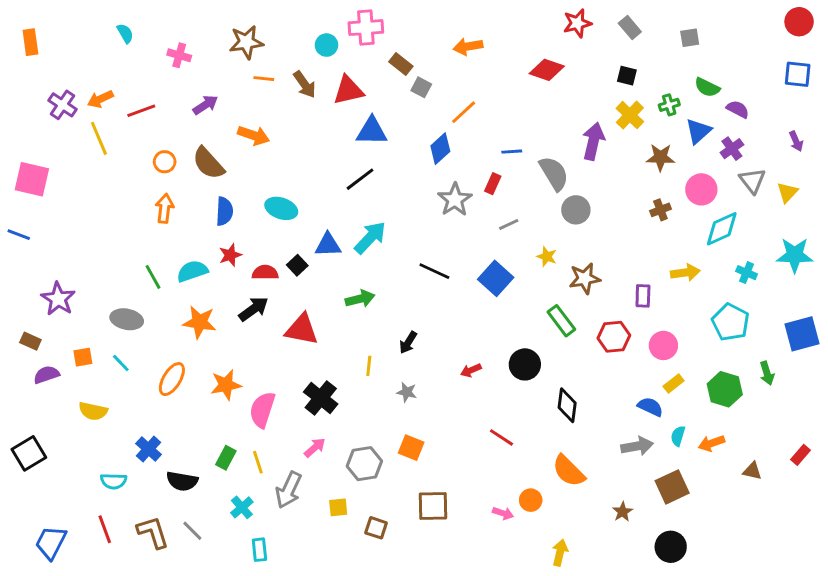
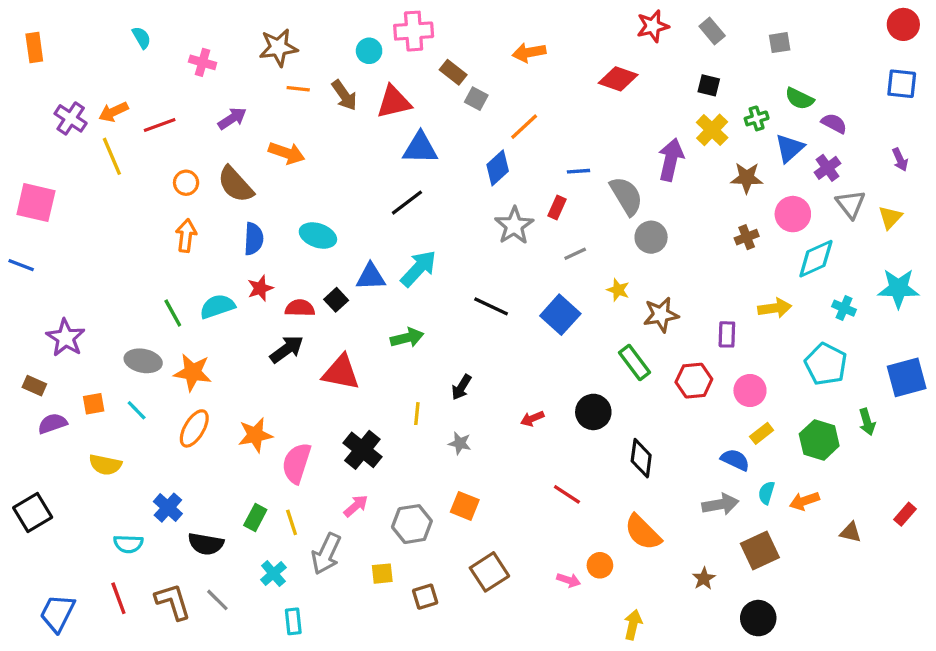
orange star: (200, 322) -> (193, 372), moved
brown square: (433, 506) -> (489, 572), turned -32
brown square: (376, 528) -> (425, 597), turned -35

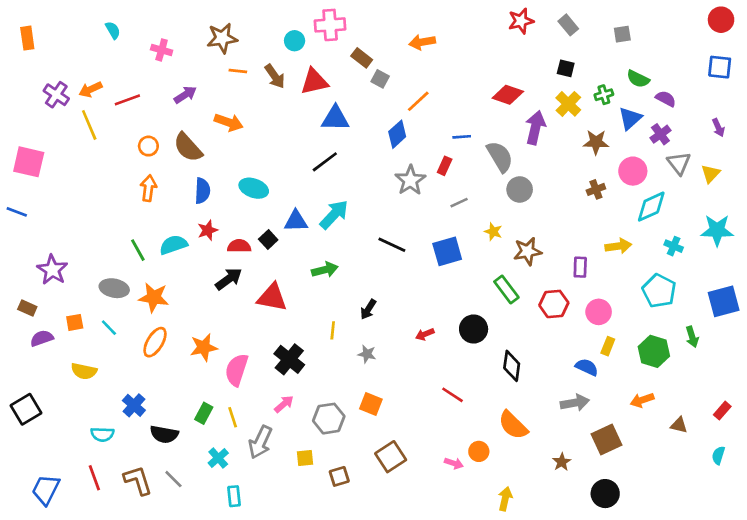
red diamond: (618, 79) -> (508, 95), moved
blue square: (560, 315) -> (447, 251), turned 32
yellow rectangle: (762, 433) -> (608, 346), turned -30
cyan semicircle: (766, 493) -> (718, 455), moved

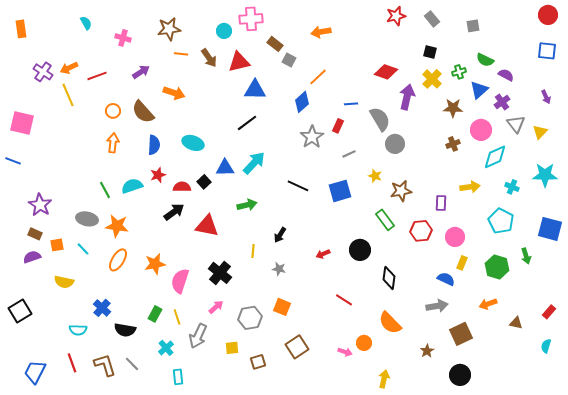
blue square: (724, 301) -> (550, 229), turned 30
brown rectangle: (27, 308) -> (35, 234), moved

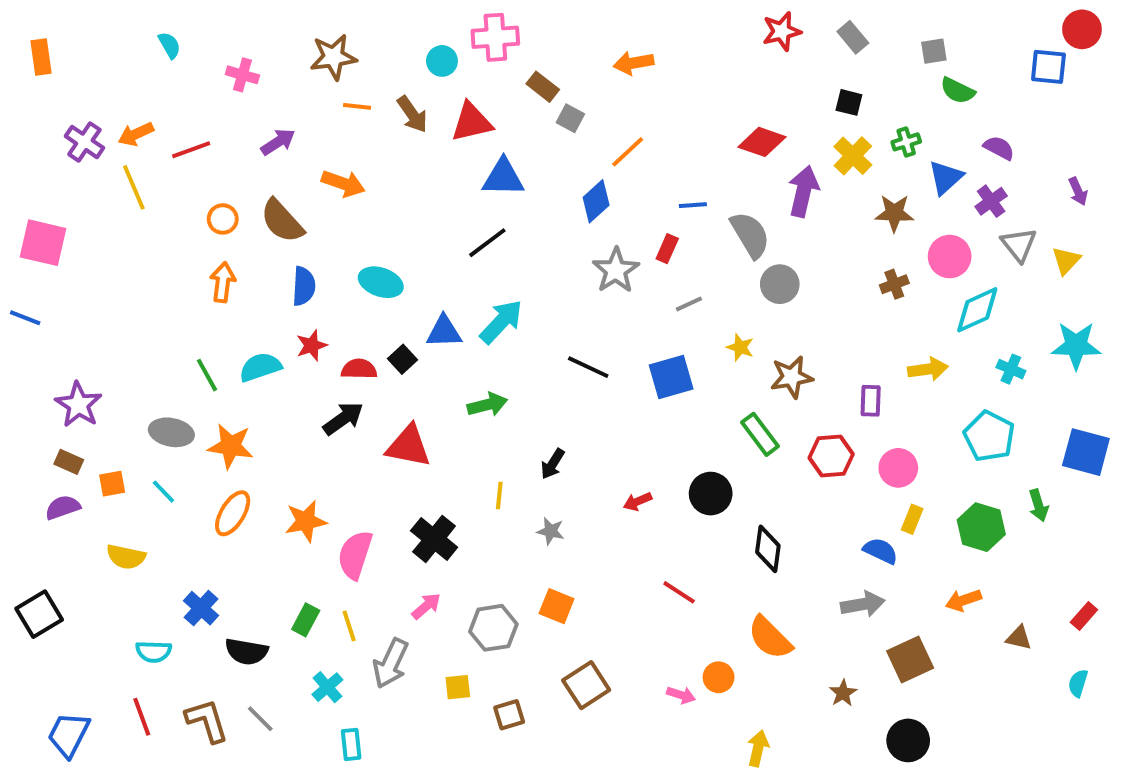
blue square: (547, 51) -> (1048, 67), moved
green semicircle: (485, 60) -> (958, 91), moved

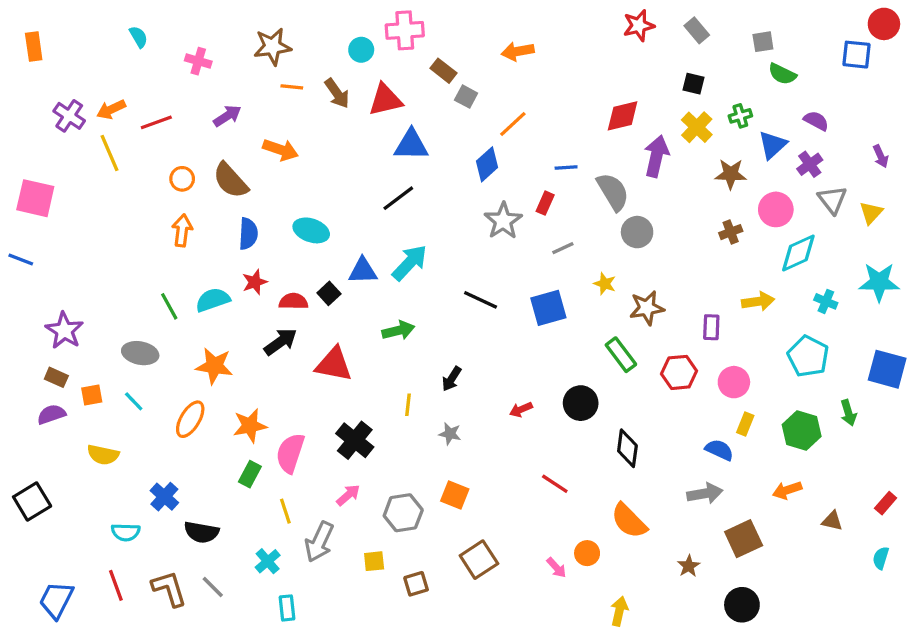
red diamond: (762, 142) -> (623, 116), turned -33
orange star: (231, 446) -> (214, 366), moved
green rectangle: (306, 620) -> (250, 474), moved
pink arrow: (681, 695) -> (556, 568), turned 30

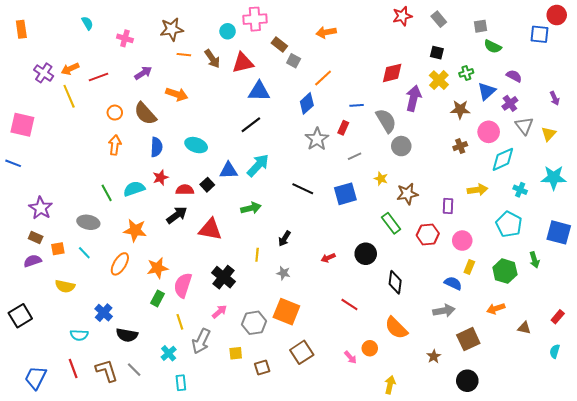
orange square: (455, 495) -> (286, 312), size x1.5

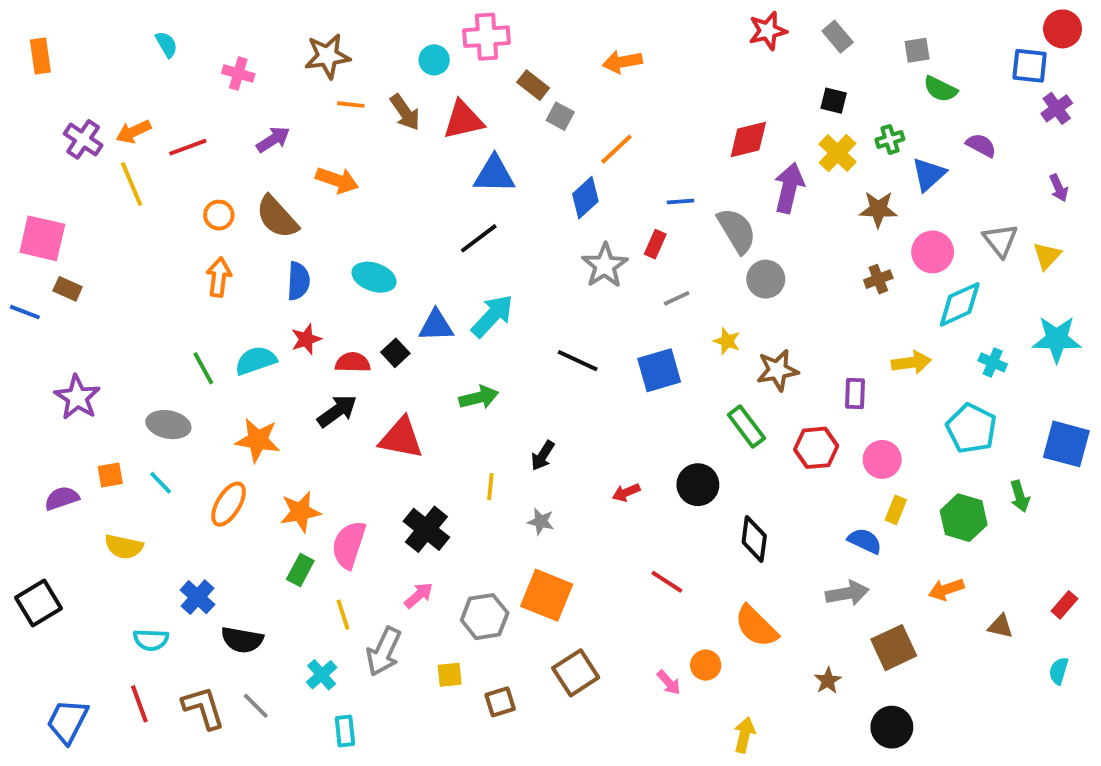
purple cross: (510, 103) -> (1057, 108), moved
brown rectangle: (36, 237) -> (68, 289), moved

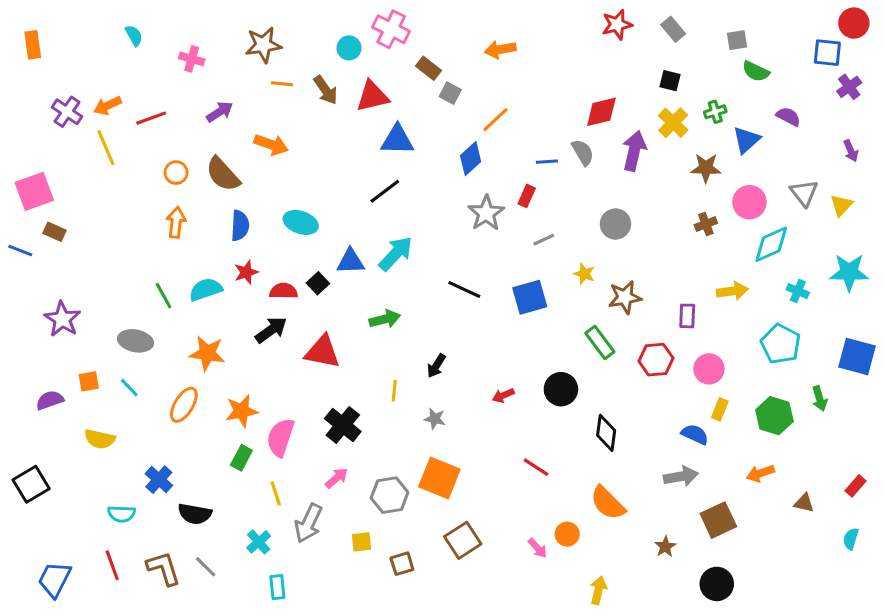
pink cross: (486, 37) -> (391, 29), turned 30
gray semicircle: (737, 231) -> (583, 152), moved, size x0.7
pink square: (42, 238) -> (34, 191), turned -33

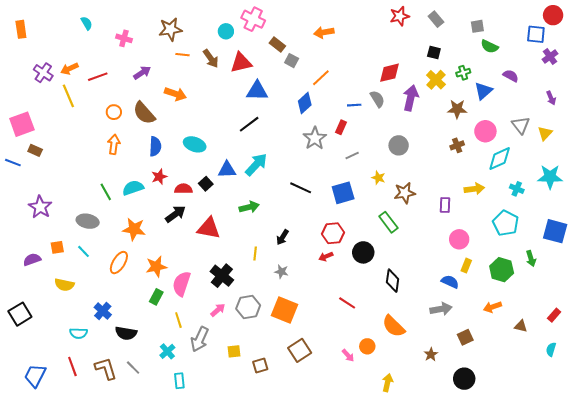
red hexagon: (656, 360) -> (333, 233), moved
gray hexagon: (390, 495) -> (248, 307), moved
brown square: (718, 520) -> (465, 337), size x0.7

